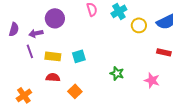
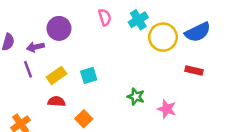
yellow circle: (139, 25) -> (163, 37), size x1.5
yellow rectangle: (53, 56) -> (56, 75), turned -42
pink star: (152, 80) -> (167, 109), moved

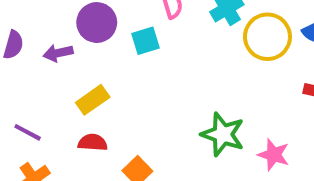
purple line: (28, 69) -> (28, 132), moved, turned -42
cyan square: (89, 75) -> (146, 41), moved
green star: (136, 97) -> (223, 134), size x1.5

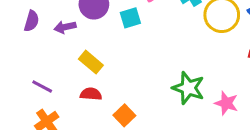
yellow rectangle: (93, 100) -> (91, 62), turned 75

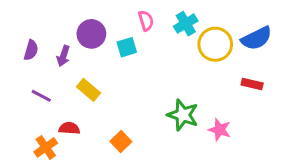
purple arrow: (65, 27) -> (63, 56), turned -60
purple line: (42, 86) -> (41, 96), moved
red semicircle: (91, 94) -> (69, 128), moved

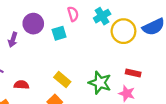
red rectangle: (252, 84) -> (133, 73), moved
yellow rectangle: (88, 90) -> (62, 79), moved
red semicircle: (69, 128) -> (21, 85), moved

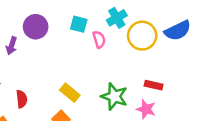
pink semicircle: (73, 14) -> (99, 39), moved
cyan square: (59, 33) -> (79, 24), moved, turned 32
red semicircle: (21, 85) -> (22, 99), turned 80

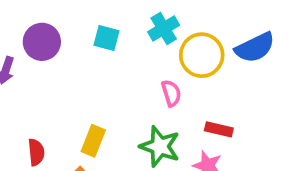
pink semicircle: (99, 39) -> (171, 93), moved
yellow rectangle: (70, 93) -> (93, 141), turned 72
red semicircle: (22, 99) -> (36, 152), moved

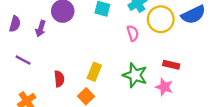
pink semicircle: (171, 93) -> (133, 33), moved

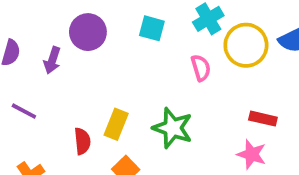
yellow rectangle: (94, 72) -> (116, 124), moved
green star: (135, 75) -> (173, 128), moved

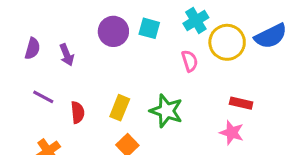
purple circle: (88, 32) -> (113, 31), moved
purple arrow: (52, 60) -> (67, 55), turned -40
red semicircle: (82, 141) -> (78, 112), moved

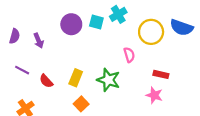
cyan cross: (196, 20) -> (118, 14), moved
blue semicircle: (271, 36) -> (182, 28), turned 45
pink semicircle: (190, 61) -> (129, 55), moved
red semicircle: (78, 112) -> (46, 81), turned 144

